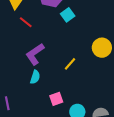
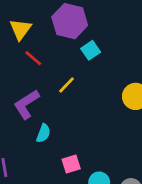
purple L-shape: (35, 54) -> (27, 104), moved
yellow line: (70, 64) -> (67, 85), moved

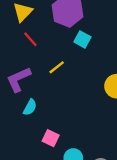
cyan square: (91, 50) -> (82, 39), turned -35
pink square: (71, 164) -> (51, 138), turned 35

